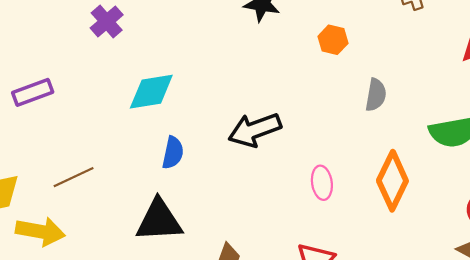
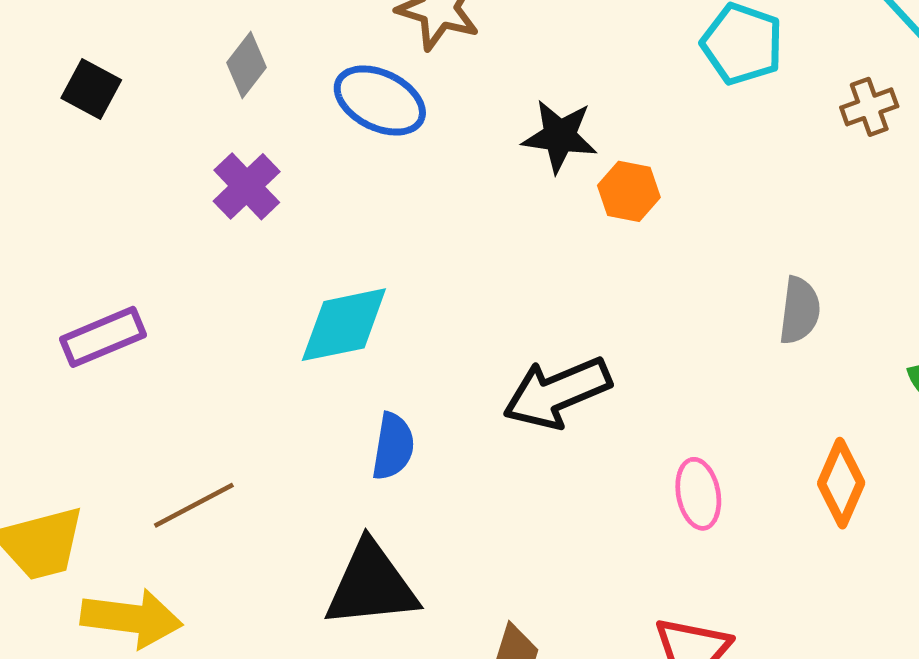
orange hexagon: (333, 40) -> (629, 191), moved
orange diamond: (392, 181) -> (841, 483), size x0.7

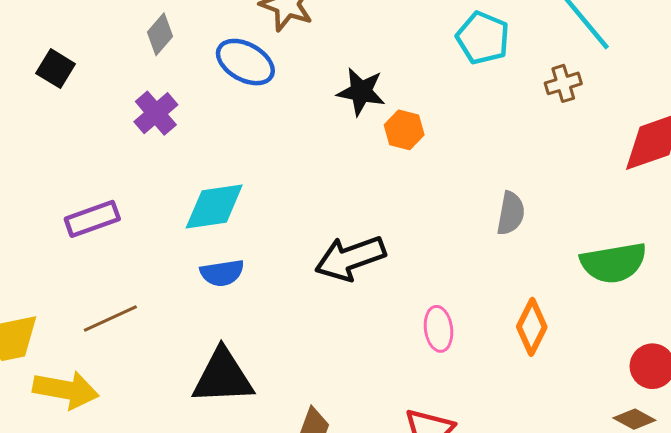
black square: (91, 89) -> (56, 69), moved
purple rectangle: (103, 337) -> (92, 219), moved
blue semicircle: (393, 446) -> (222, 273), moved, turned 69

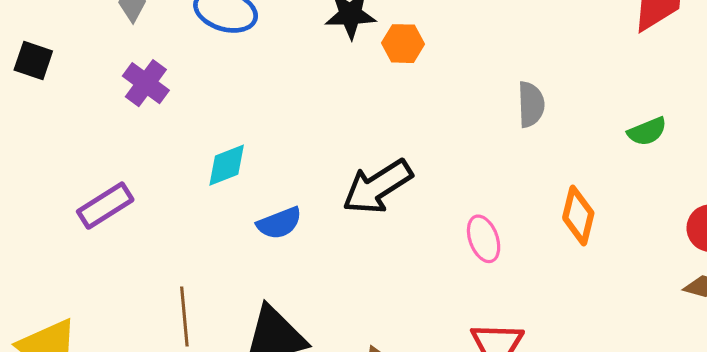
cyan diamond: (214, 207) -> (227, 165), size x0.7
green semicircle: (614, 263) -> (647, 131), size x0.6
blue semicircle: (222, 273) -> (279, 223), moved
brown line: (110, 319) -> (184, 316), moved, turned -58

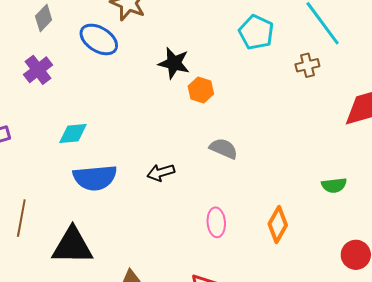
gray semicircle: (531, 104) -> (224, 149), moved, turned -80
black arrow: (377, 187) -> (161, 172), size x0.6
blue semicircle: (279, 223) -> (95, 178), size x1.5

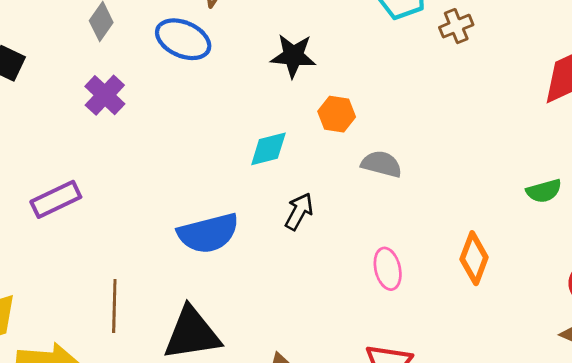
brown cross: (307, 65) -> (456, 26), moved
orange hexagon: (201, 90) -> (337, 114), moved
cyan diamond: (73, 133) -> (268, 149), moved
black arrow: (161, 172) -> (299, 211), turned 144

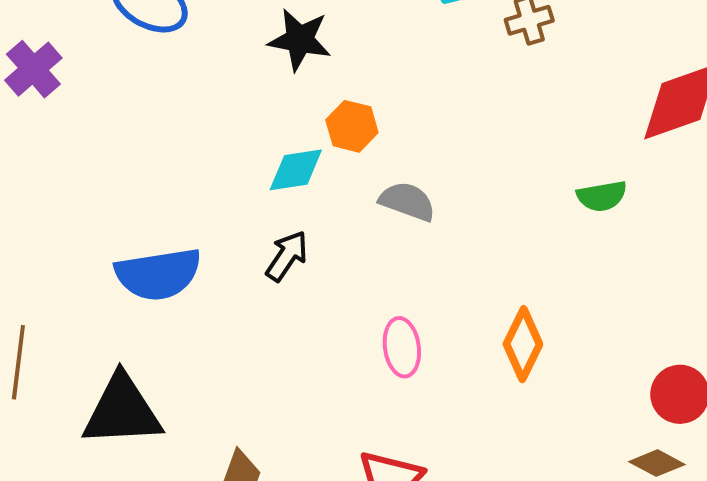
cyan diamond: (268, 149) -> (296, 170), moved
green semicircle: (544, 191) -> (602, 196), moved

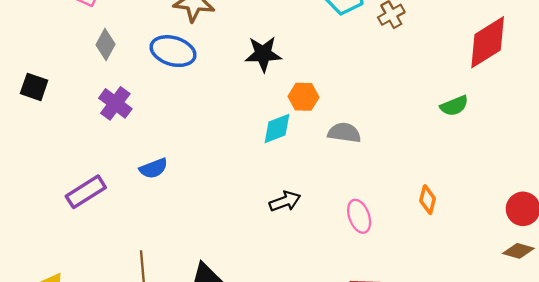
black arrow: (287, 256) -> (285, 201), moved, turned 48
blue semicircle: (158, 274) -> (154, 168), moved, size x0.6
orange diamond: (523, 344) -> (428, 200), size x0.7

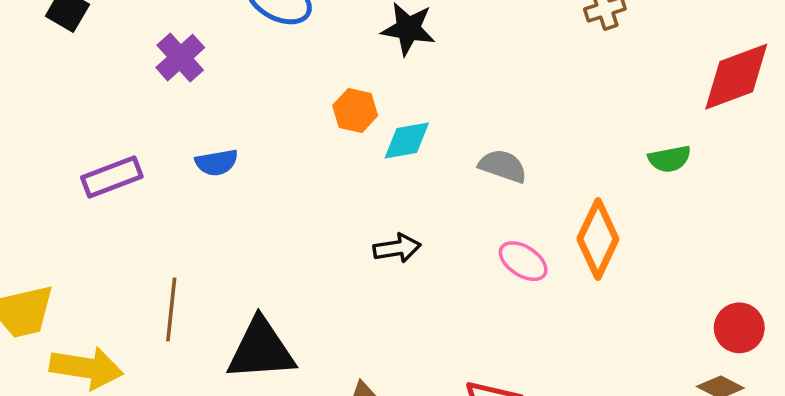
orange hexagon: (304, 97) -> (355, 110), moved
orange diamond: (428, 200) -> (598, 239), moved, size x1.8
pink ellipse: (359, 216) -> (523, 261), moved, turned -48

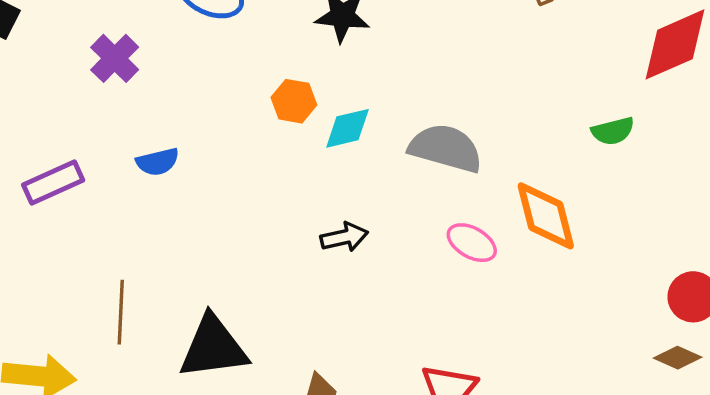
gray semicircle: (503, 166) -> (446, 148), size x1.5
orange diamond: (598, 239) -> (546, 216), turned -36

